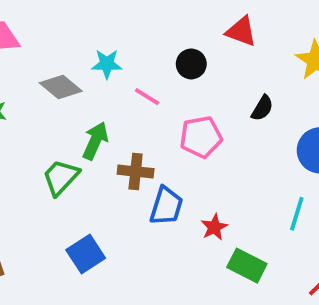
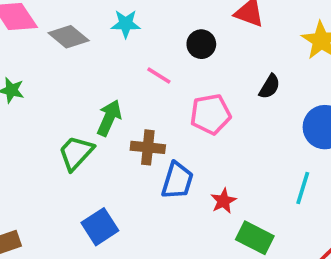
cyan star: (107, 64) -> (126, 24), moved
gray diamond: (61, 87) -> (69, 37), moved

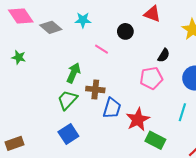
pink pentagon: (211, 114) -> (151, 78), moved
green trapezoid: (76, 153) -> (67, 100), moved
red star: (223, 201) -> (138, 120), size x1.6

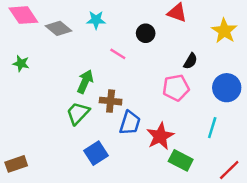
blue square: (68, 134) -> (96, 153), moved

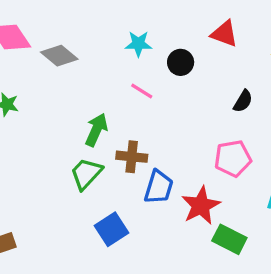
cyan star: (96, 20) -> (138, 44), moved
pink pentagon: (176, 88) -> (233, 158), moved

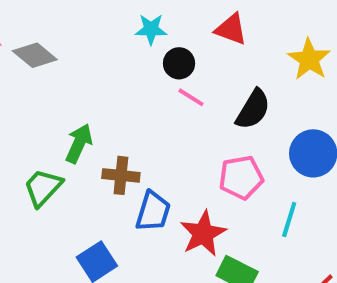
cyan star: (138, 44) -> (151, 29), moved
pink line: (142, 91) -> (191, 97), moved
black semicircle: (243, 101) -> (253, 109), size x1.5
green trapezoid: (86, 174) -> (43, 187), moved

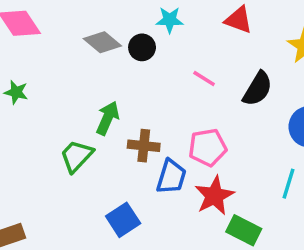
gray diamond: (35, 55) -> (102, 42), moved
black circle: (179, 63) -> (142, 47), moved
pink pentagon: (241, 177) -> (208, 147), moved

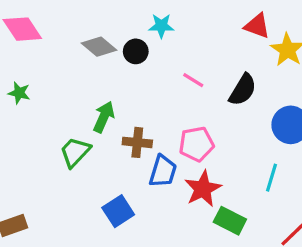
red triangle: (239, 20) -> (257, 26), moved

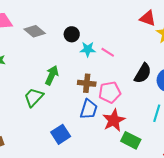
cyan star: (161, 26) -> (88, 49), moved
gray diamond: (99, 47) -> (35, 31), moved
black semicircle: (243, 90) -> (143, 73), moved
brown cross: (137, 142) -> (87, 83), moved

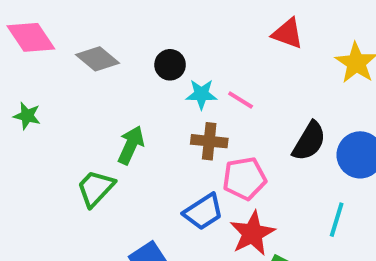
red triangle: (148, 18) -> (288, 33), moved
brown cross: (87, 83) -> (209, 141), moved
blue trapezoid: (89, 109) -> (203, 212), turned 40

